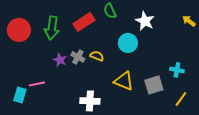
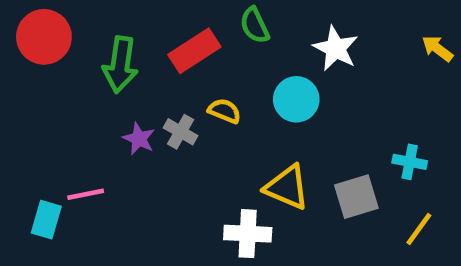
red circle: (19, 30) -> (44, 37), moved
yellow semicircle: (97, 56) -> (225, 111), moved
white cross: (90, 101) -> (248, 234), moved

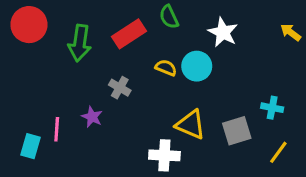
yellow semicircle: (225, 111) -> (166, 68), moved
purple star: (139, 139) -> (92, 117), moved
pink line: (86, 194) -> (57, 129), turned -75

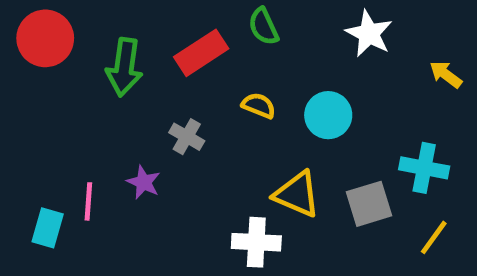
white star: (223, 32) -> (369, 34), moved
yellow arrow: (291, 32) -> (446, 74), moved
cyan circle: (197, 66) -> (328, 115), moved
cyan cross: (272, 108) -> (424, 168), size x1.4

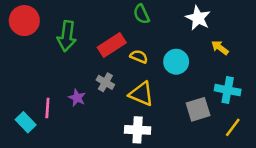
red rectangle: (201, 53) -> (112, 45), moved
yellow arrow: (446, 74) -> (220, 48), moved
gray cross: (187, 137) -> (105, 82), moved
yellow triangle: (297, 194) -> (141, 94), moved
cyan rectangle: (48, 228) -> (26, 122), turned -60

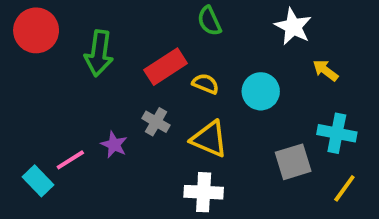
pink line: (47, 108) -> (70, 160), turned 54

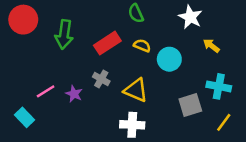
yellow semicircle: (206, 84) -> (142, 46), moved
pink line: (70, 160) -> (46, 91), moved

